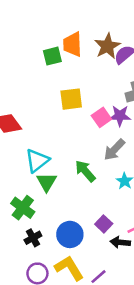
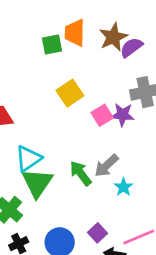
yellow square: (71, 99) -> (70, 93), turned -30
gray arrow: (114, 150) -> (106, 166), moved
green triangle: (46, 182) -> (37, 183), size x1.4

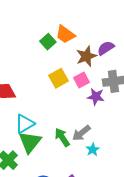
orange trapezoid: (75, 33) -> (65, 34), turned -60
brown star: (113, 37) -> (86, 56), moved
green square: (52, 44) -> (48, 42), turned -35
pink square: (102, 115) -> (81, 80), moved

